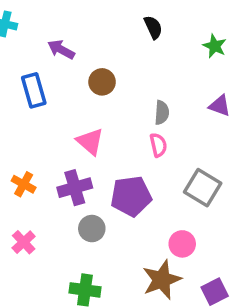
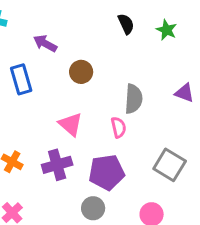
green star: (215, 46) -> (167, 30), moved
gray semicircle: (162, 113) -> (134, 99), size x1.4
pink semicircle: (158, 145) -> (119, 127), moved
gray circle: (92, 229) -> (93, 208), moved

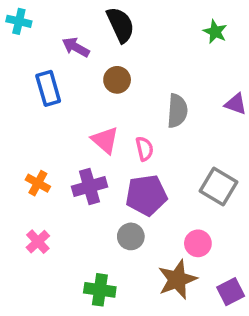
black semicircle: (126, 24) -> (120, 25), moved, size x1.5
pink semicircle: (119, 127) -> (145, 149), moved

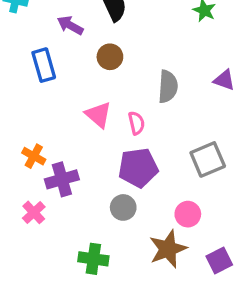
purple cross: (89, 187) -> (62, 179), moved
gray square: (219, 187) -> (208, 159), turned 36

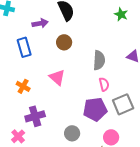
purple arrow: (70, 25) -> (40, 23), turned 140
pink semicircle: (136, 123) -> (104, 84), moved
orange cross: (34, 156) -> (23, 86), moved
purple pentagon: (138, 168) -> (95, 109), moved

